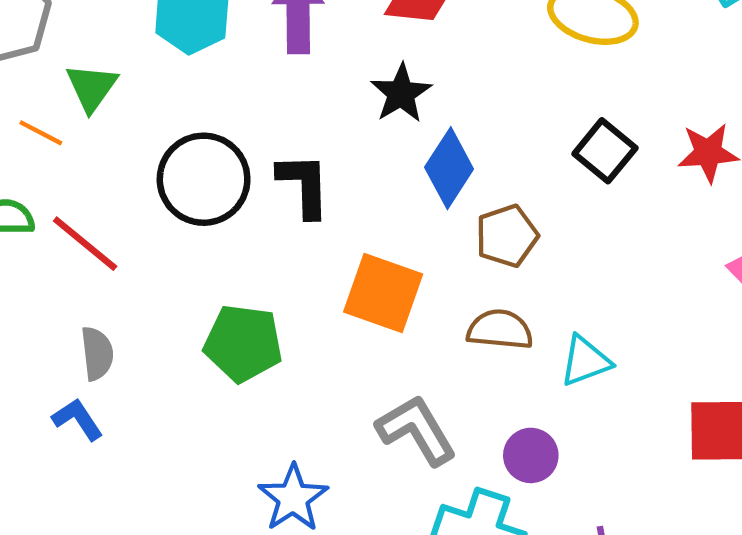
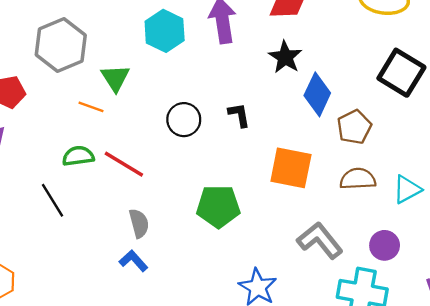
black square: (605, 151) -> (401, 73), size x1.4
black circle: (204, 179) -> (184, 120), size x0.7
black L-shape: (304, 185) -> (239, 115), size x0.7

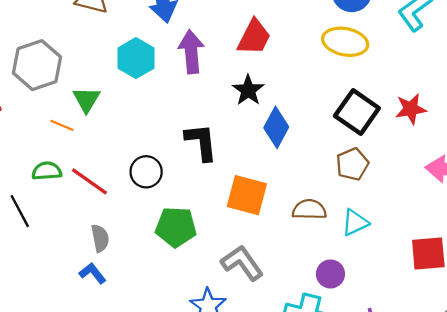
black L-shape: (239, 115) -> (201, 142), size x1.6
black circle: (184, 120) -> (146, 172), moved
brown pentagon: (354, 127) -> (352, 164), moved
gray L-shape: (320, 240) -> (242, 263), moved

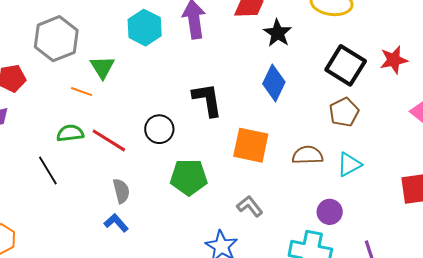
black star: (248, 90) -> (278, 33), moved
gray L-shape: (242, 263) -> (250, 206), size x0.7

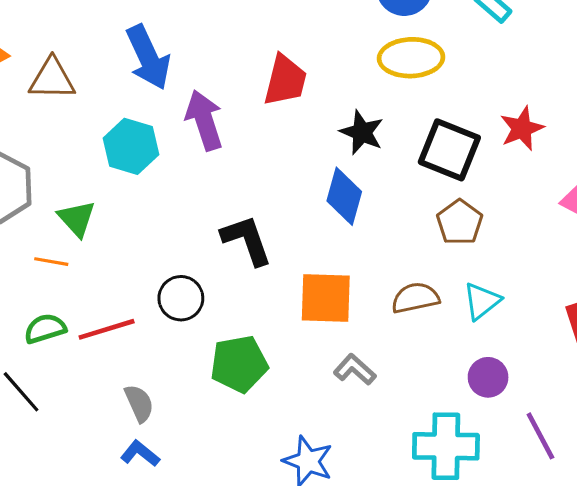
black star: (278, 33) -> (362, 132), moved
red line: (109, 140) -> (107, 329), turned -39
gray L-shape: (250, 206) -> (355, 370), moved
purple circle: (330, 212) -> (488, 377), moved

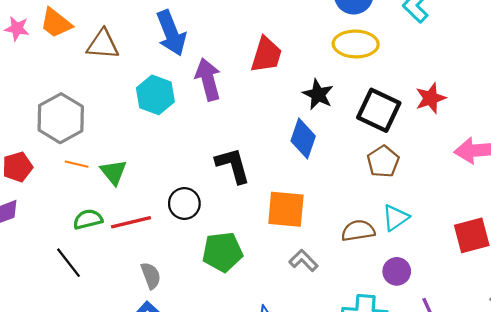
green triangle: (77, 219) -> (114, 172), moved
orange line: (51, 262) -> (77, 164), moved
brown semicircle: (415, 298) -> (358, 231), moved

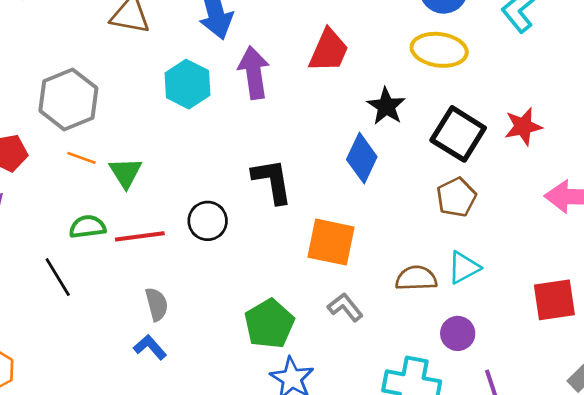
green pentagon: (223, 252) -> (269, 324), moved, turned -30

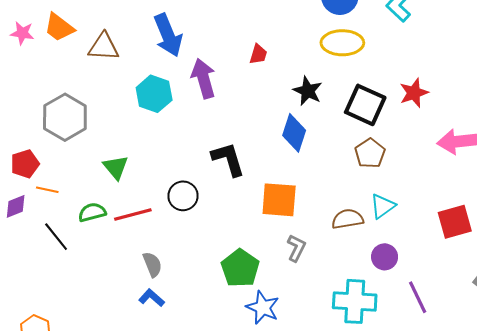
red trapezoid: (329, 51) -> (258, 54), size x0.6
orange line: (81, 158) -> (47, 190), moved
black line: (58, 277) -> (56, 237), moved
gray L-shape: (345, 307) -> (296, 248), turned 72

